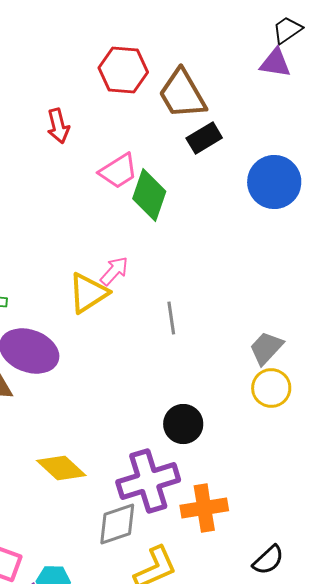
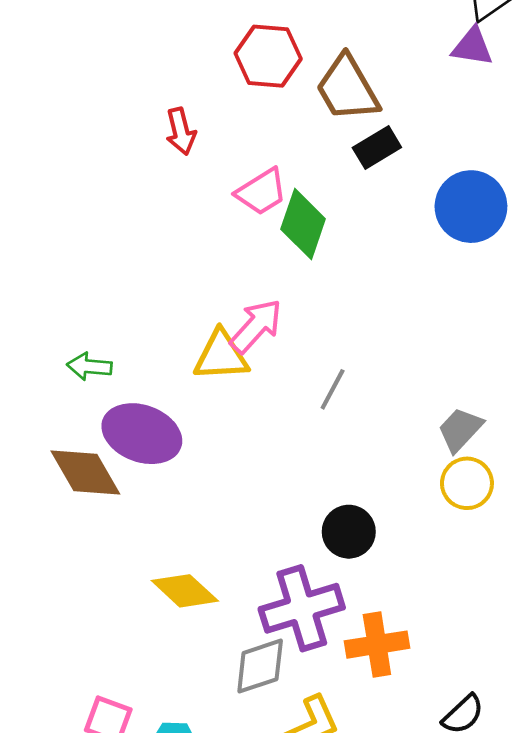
pink arrow: (114, 271) -> (256, 326), size x1.4
yellow triangle: (88, 293) -> (221, 356), turned 30
gray line: (171, 318) -> (333, 389), turned 36

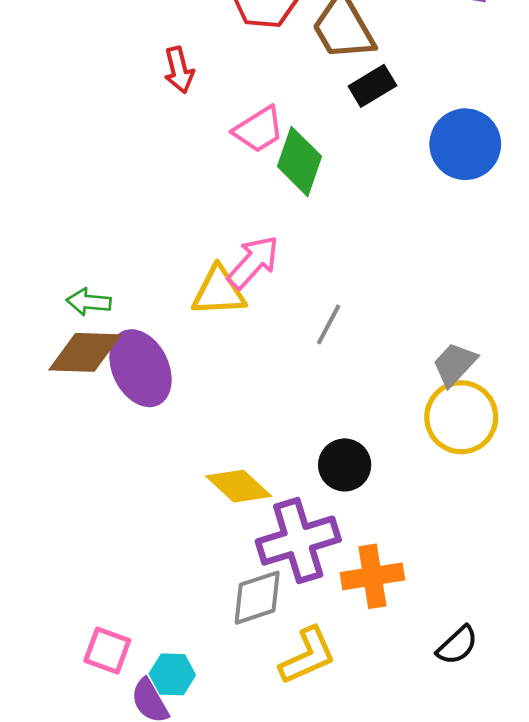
purple ellipse: (142, 434) -> (140, 368), turned 44
brown diamond: (85, 473) -> (85, 352), moved, turned -58
yellow circle: (467, 483) -> (461, 417), size x1.4
yellow diamond: (185, 591) -> (239, 486), moved

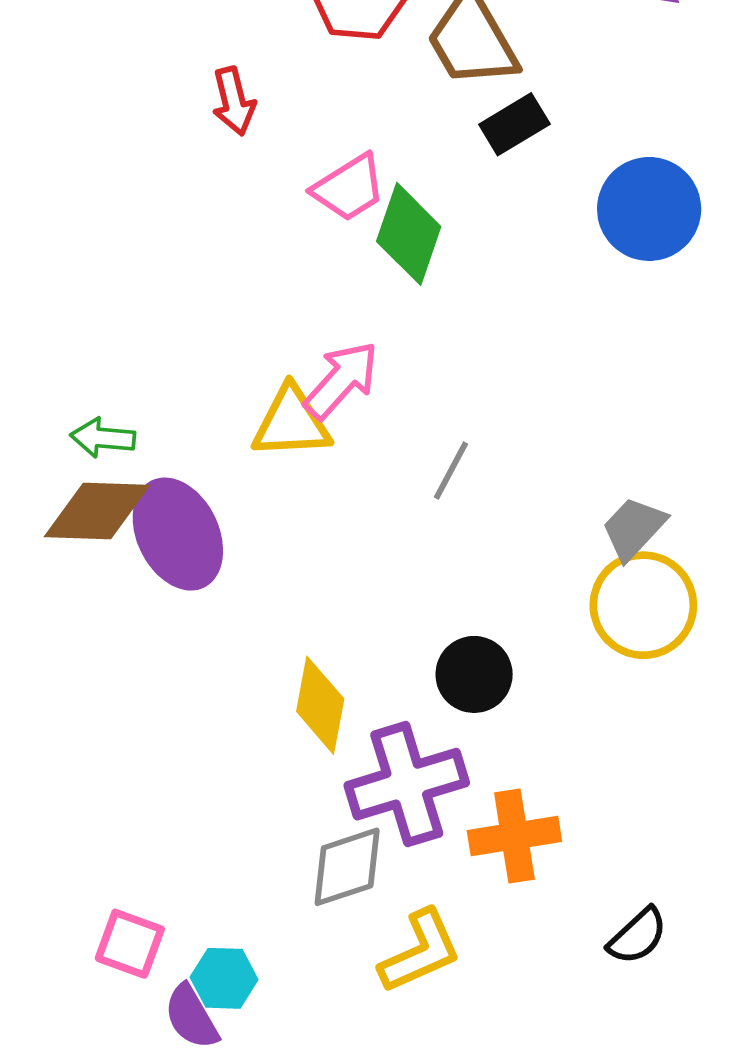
yellow diamond: (239, 486) -> (320, 705), turned 58

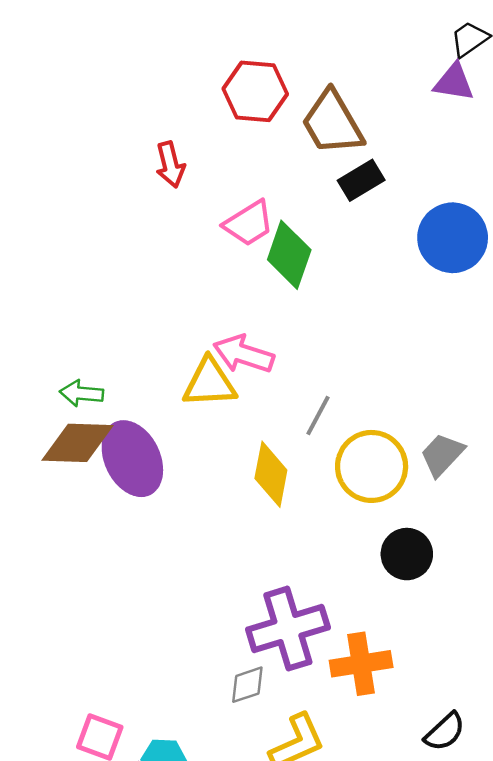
pink arrow: (341, 380) -> (243, 354), turned -114
yellow circle: (643, 605) -> (372, 466), moved
black circle: (474, 674) -> (407, 554), moved
yellow diamond: (320, 705) -> (271, 474), moved
gray diamond: (347, 867) -> (247, 685), size x0.7

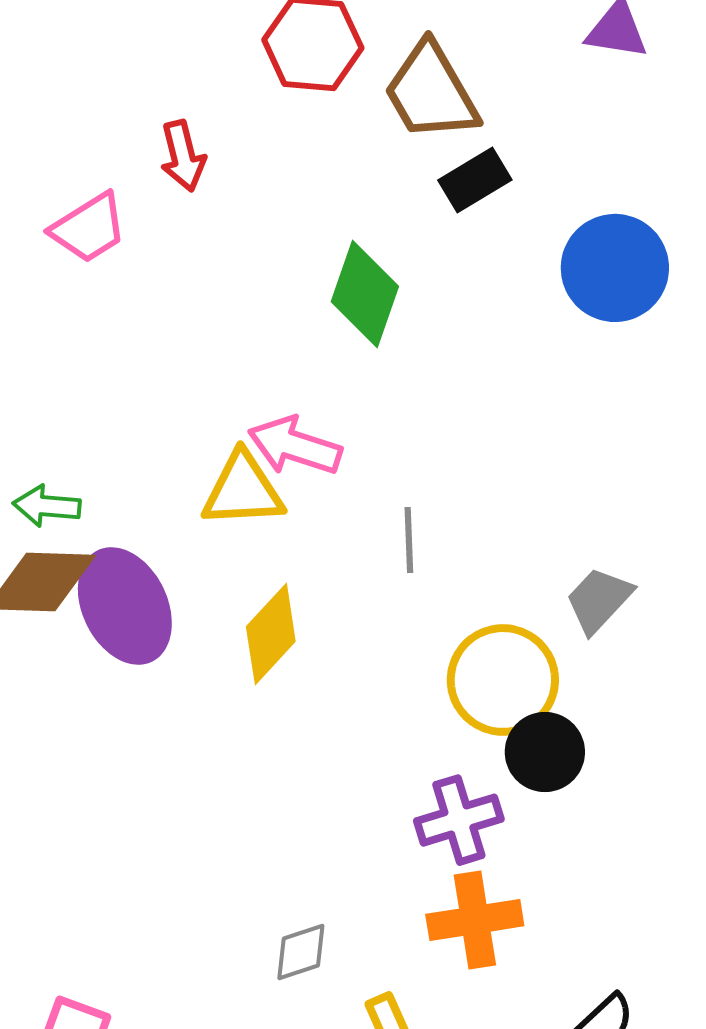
pink trapezoid: (249, 223) -> (89, 228), moved
gray line: (318, 415) -> (409, 540), turned -30
yellow circle: (372, 466) -> (503, 680), moved
yellow diamond: (271, 474) -> (271, 634), moved, turned 32
purple cross: (288, 629) -> (459, 820), moved, size x0.7

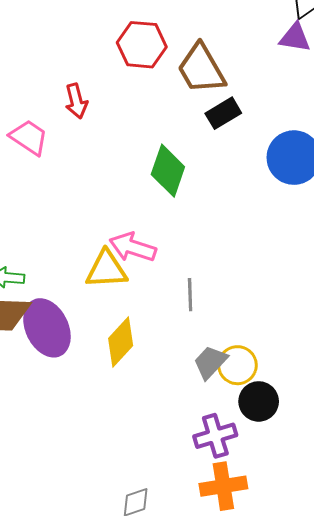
pink trapezoid: (89, 228) -> (29, 137), turned -114
gray trapezoid: (599, 600) -> (210, 362), moved
yellow circle: (503, 680) -> (237, 365), size x0.7

